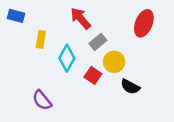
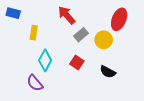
cyan diamond: (67, 58) -> (45, 60), moved
yellow circle: (114, 62) -> (104, 40), moved

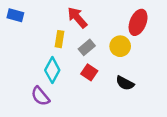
yellow rectangle: (34, 33) -> (59, 39), moved
gray rectangle: (81, 35) -> (87, 47), moved

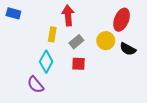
red arrow: (77, 18) -> (68, 15), turned 36
red square: (89, 72) -> (79, 64), turned -32
black semicircle: (125, 83) -> (128, 49), moved

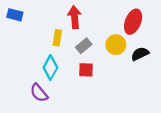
black semicircle: (128, 49) -> (140, 54), turned 126

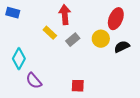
yellow rectangle: (57, 38) -> (50, 33), turned -56
cyan diamond: (50, 68) -> (19, 59), moved
red square: (86, 70) -> (78, 86), moved

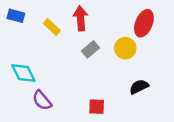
yellow rectangle: (50, 33) -> (52, 27), moved
black semicircle: (122, 47) -> (139, 87), moved
cyan diamond: (19, 59) -> (23, 73), turned -55

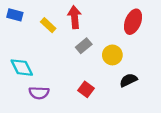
yellow circle: (125, 48) -> (112, 55), moved
purple semicircle: (42, 100) -> (39, 93), turned -48
red square: (97, 107) -> (86, 89), moved, turned 35

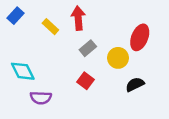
blue rectangle: (15, 15) -> (16, 16), turned -63
red ellipse: (133, 22) -> (140, 37), moved
red square: (86, 89) -> (85, 81), moved

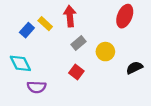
blue rectangle: (16, 16) -> (27, 30), moved
red ellipse: (140, 37) -> (125, 16), moved
black semicircle: (135, 84) -> (134, 68), moved

